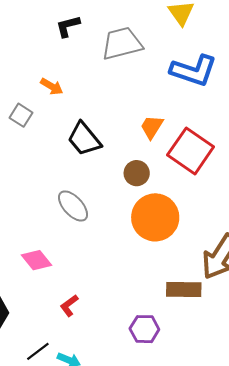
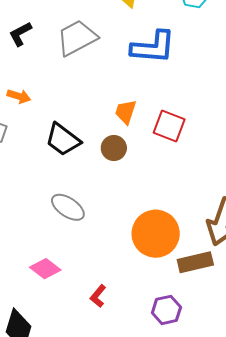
red square: (191, 151) -> (169, 126), size x0.7
brown circle: (137, 173) -> (114, 148), moved
orange circle: (155, 217) -> (156, 234), moved
red L-shape: (69, 306) -> (98, 296), moved

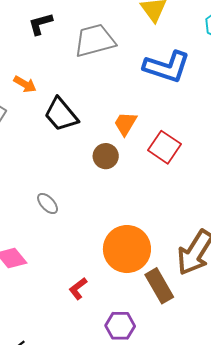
black trapezoid: (63, 140) -> (61, 115), moved
gray ellipse: (68, 207) -> (48, 204), size x0.7
brown rectangle: (195, 262) -> (159, 286), turned 60
red L-shape: (98, 296) -> (78, 289), moved

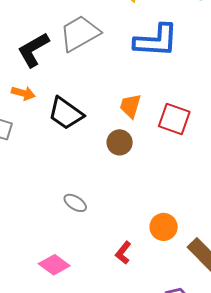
black L-shape: (40, 24) -> (33, 50), moved, size x1.4
orange circle: (127, 249) -> (164, 227), size x0.6
red L-shape: (78, 289) -> (123, 253), moved

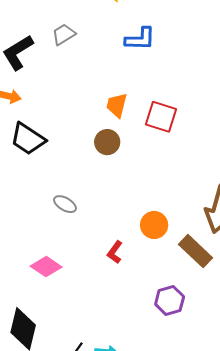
gray trapezoid: (80, 33) -> (64, 34), size x0.6
blue L-shape: (156, 41) -> (140, 39), size x0.7
black trapezoid: (66, 113) -> (28, 139), moved

